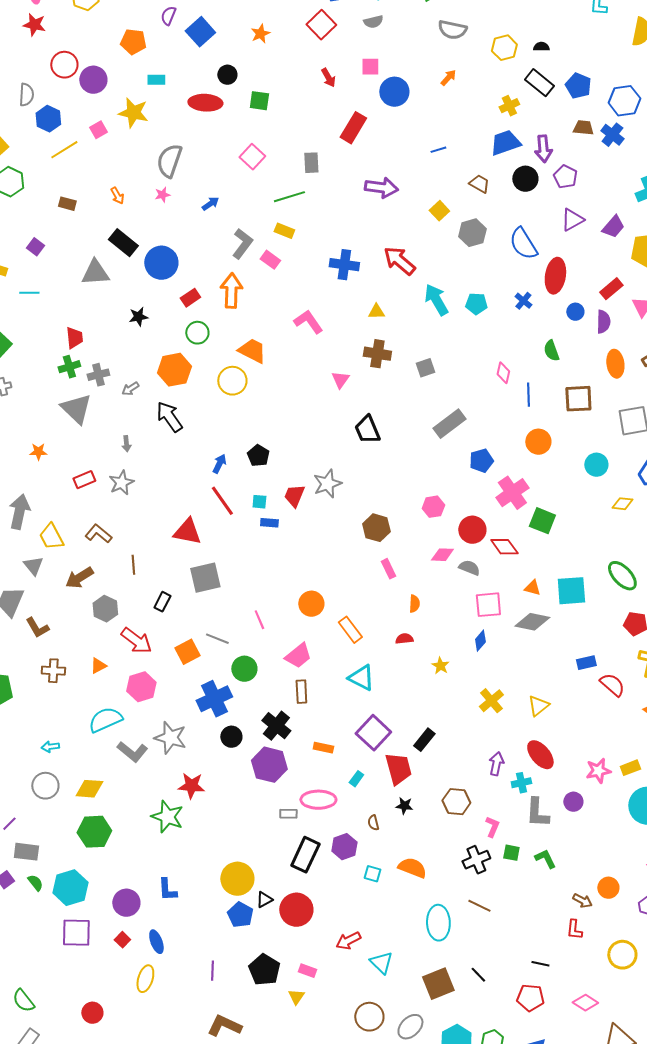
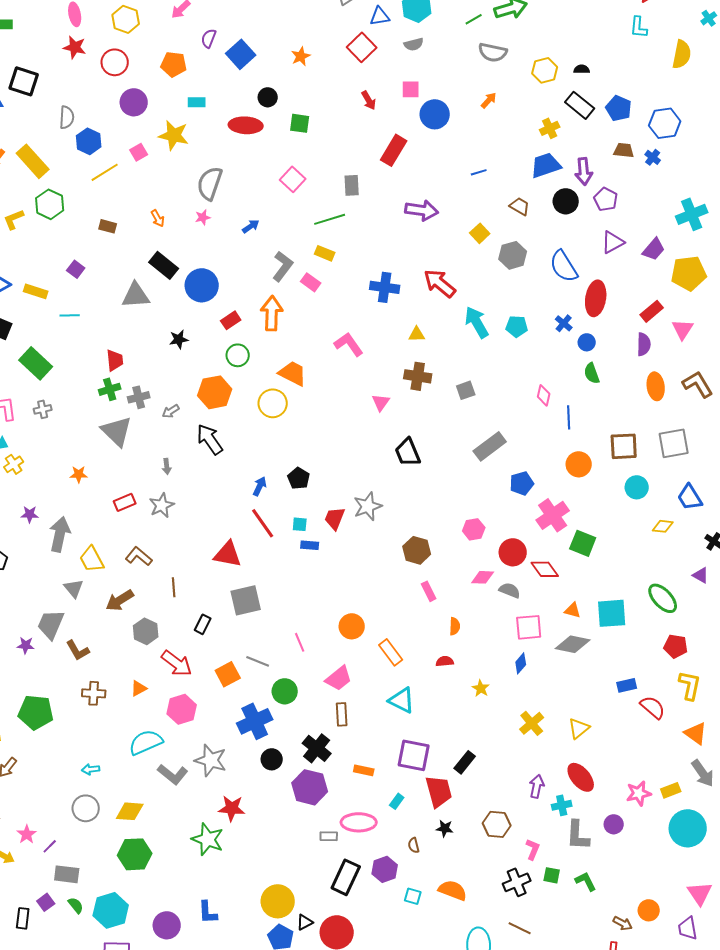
red circle: (64, 65) -> (115, 62), moved
blue cross: (612, 135) -> (653, 157), size x0.7
blue circle: (575, 312) -> (587, 342), moved
brown square: (578, 399) -> (624, 446), moved
purple square: (373, 733) -> (414, 755), turned -32

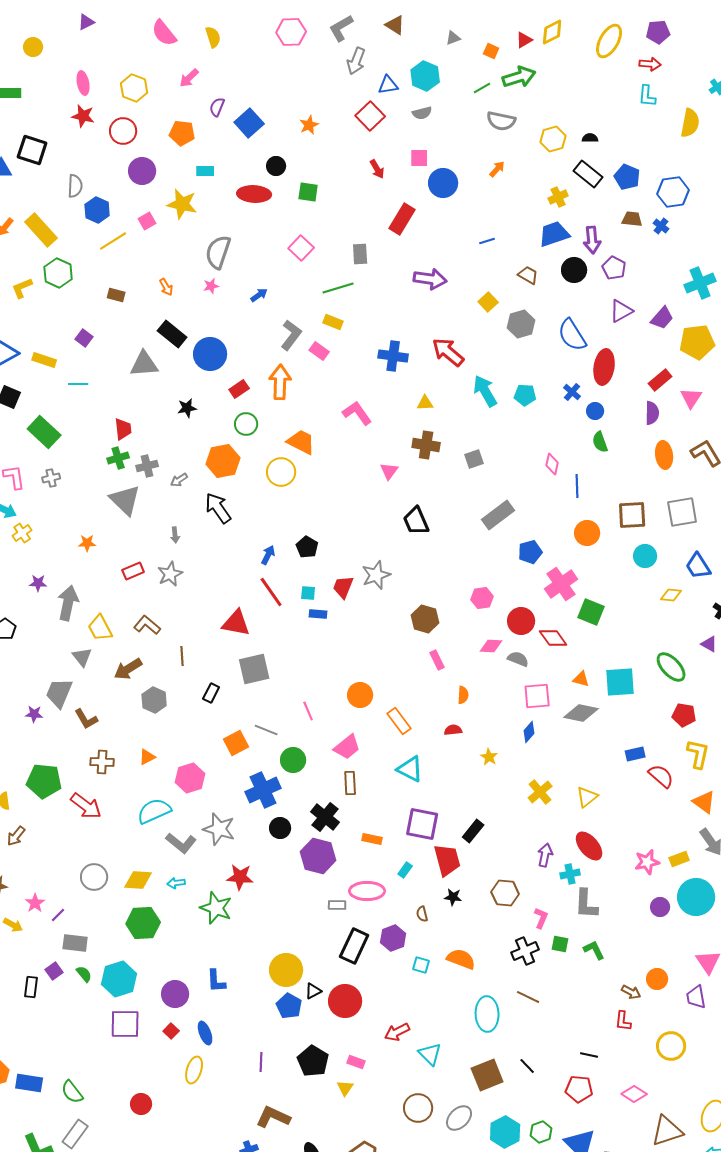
red arrow: (177, 663) -> (86, 806), moved
cyan arrow: (91, 769) -> (176, 883), moved
purple circle: (614, 824) -> (660, 907), moved

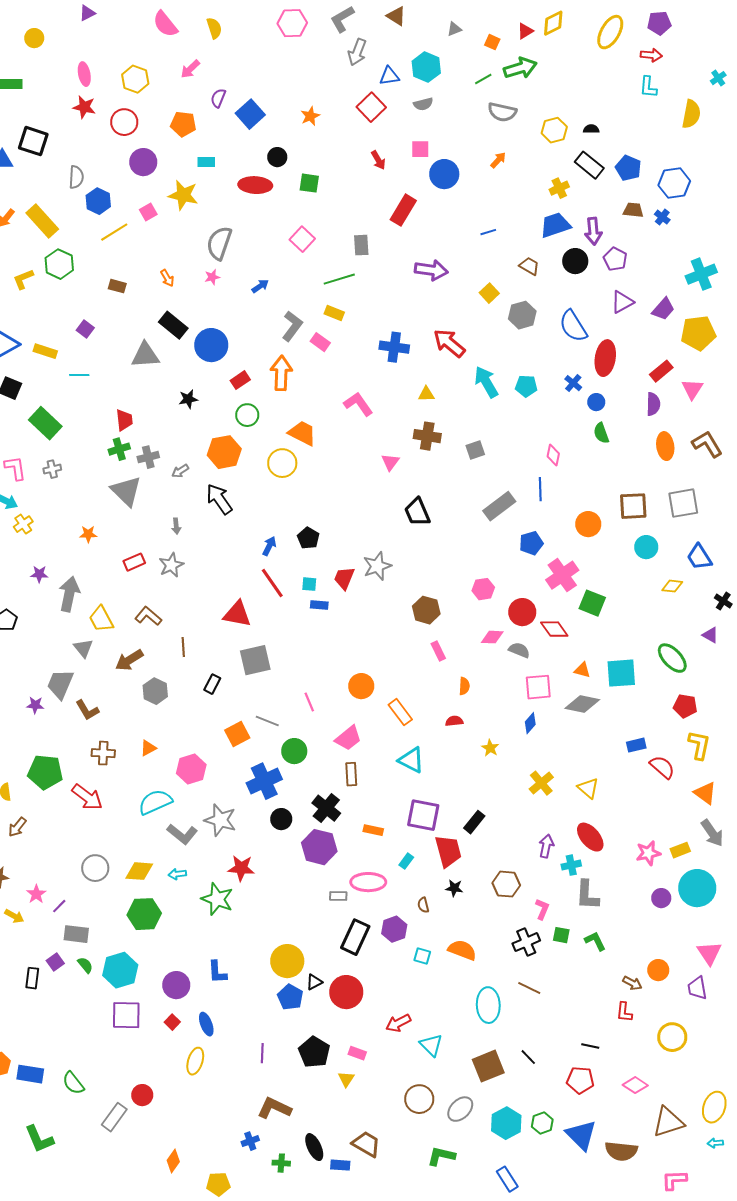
blue line: (577, 486) -> (540, 489), moved
yellow triangle: (587, 797) -> (588, 788), turned -40
gray rectangle: (75, 1134) -> (114, 1117), moved

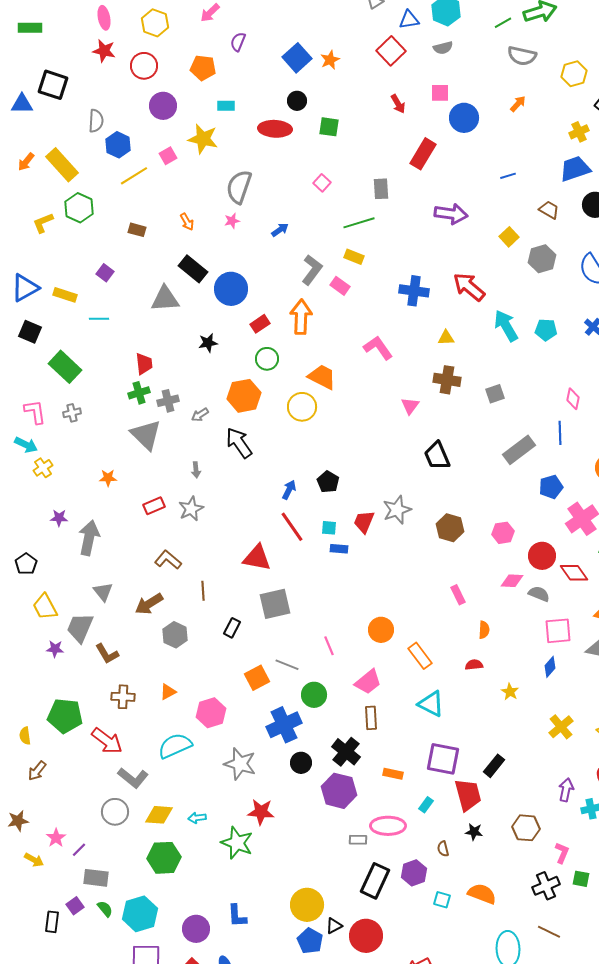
blue square: (250, 114) -> (297, 58), moved
pink square: (302, 239) -> (322, 183), size x0.7
brown hexagon: (426, 610) -> (450, 528), moved
yellow trapezoid: (101, 619) -> (45, 607), moved
gray L-shape: (182, 834) -> (133, 778), moved

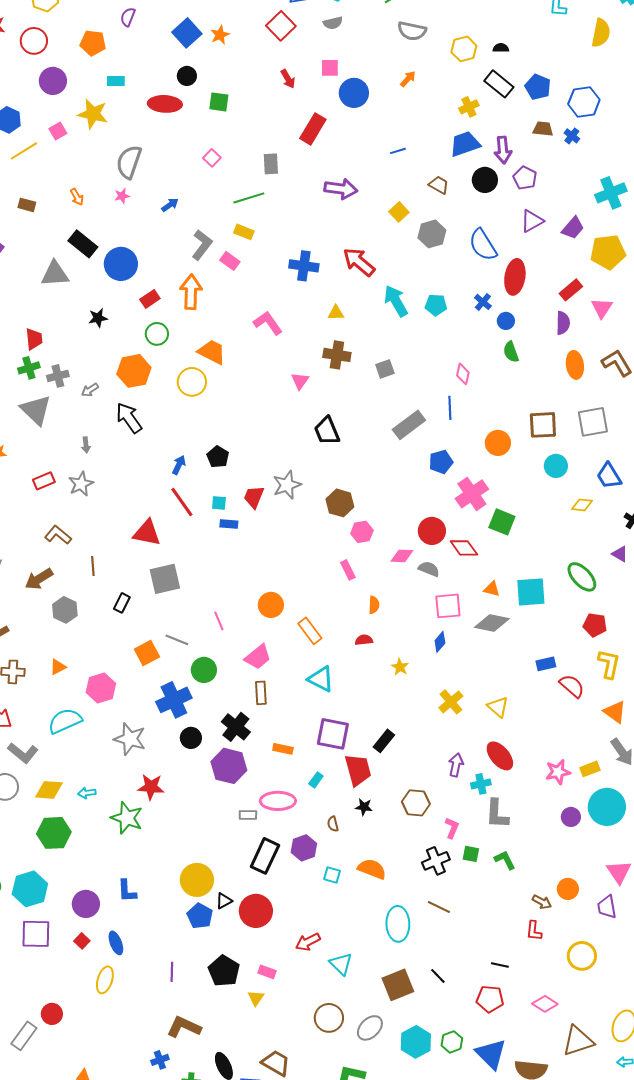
pink hexagon: (503, 533) -> (362, 532), moved

